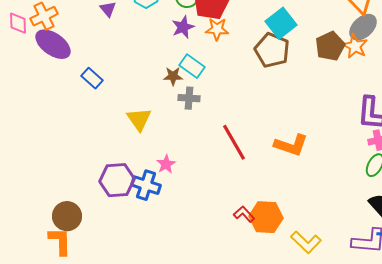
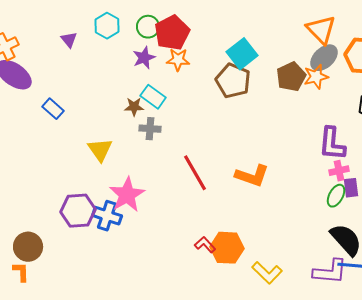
orange star: (355, 46) -> (316, 77), turned 30
pink star: (166, 164) -> (127, 195), size x1.8
orange L-shape: (60, 241) -> (21, 272), size x0.7

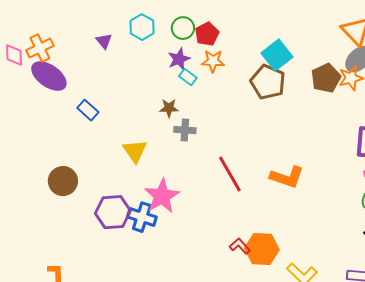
red pentagon: (172, 33) -> (207, 34), size x0.7
cyan rectangle: (153, 97) -> (188, 77), moved, size x0.7
brown circle: (28, 247) -> (63, 181), moved

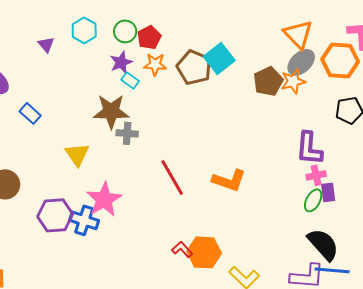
brown pentagon: (268, 82) -> (194, 67), moved
brown star: (169, 108) -> (111, 111), size x1.8

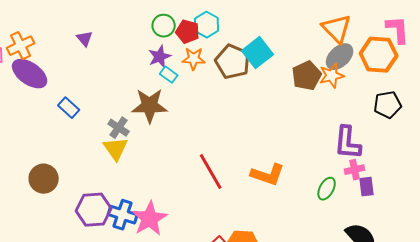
cyan hexagon: (84, 30) -> (207, 25), moved
red pentagon: (149, 37) -> (188, 32), turned -30
gray cross: (127, 133) -> (119, 128), moved, turned 30
pink star: (104, 199) -> (150, 219), moved
green ellipse: (313, 200) -> (327, 189), moved

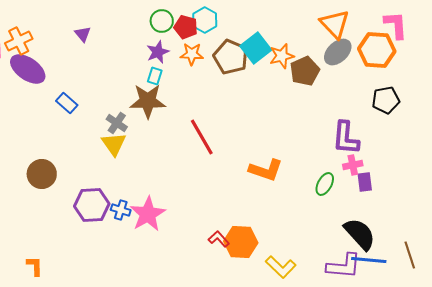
cyan rectangle: (169, 75) -> (155, 76), moved, turned 72
orange star: (332, 76) -> (282, 56), moved
red line: (211, 172) -> (202, 137), moved
blue cross: (123, 215) -> (121, 210), size x0.7

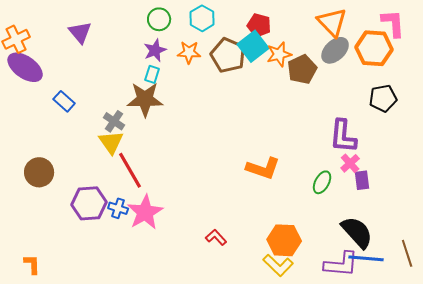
red pentagon: (186, 27) -> (259, 25), moved
purple triangle: (83, 34) -> (80, 32), size x1.4
red line: (202, 137) -> (130, 170), moved
pink cross: (353, 165) -> (350, 163), turned -30
orange hexagon: (241, 242) -> (284, 240), moved

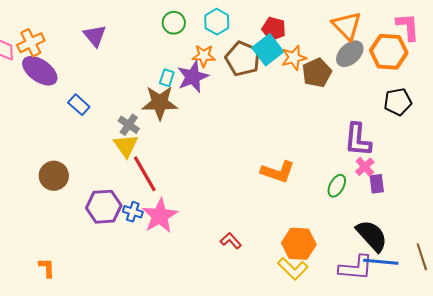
purple star: (155, 50) -> (193, 77), moved, size x1.4

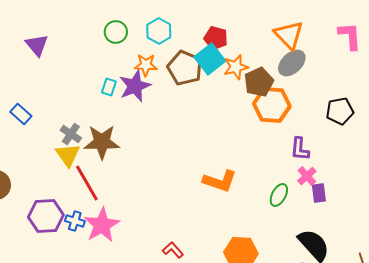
orange hexagon: (389, 52) -> (272, 105), moved
brown star: (160, 103) -> (102, 142), moved
purple L-shape: (358, 140) -> (300, 149), size x0.7

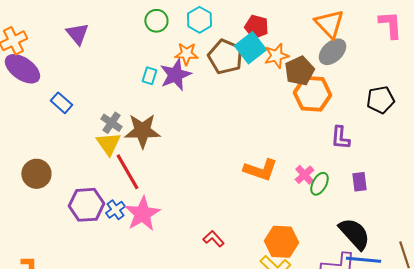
pink cross: (307, 176) -> (304, 175), moved
blue cross: (75, 221) -> (115, 210), turned 36

